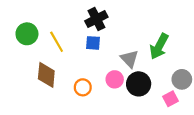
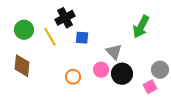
black cross: (96, 19) -> (65, 18), moved
green arrow: (159, 46) -> (141, 27), moved
brown diamond: (46, 75) -> (22, 66), moved

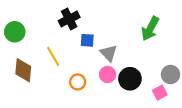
green circle: (24, 30) -> (15, 32), moved
yellow line: (50, 37) -> (53, 56), moved
gray triangle: (114, 52) -> (109, 53), moved

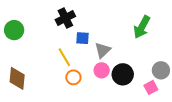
gray triangle: (109, 53) -> (103, 50), turned 30
yellow line: (53, 56) -> (64, 57), moved
brown diamond: (23, 70) -> (17, 78), moved

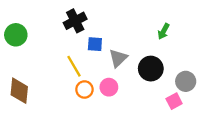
green arrow: (142, 27) -> (164, 31), size x0.6
pink circle: (102, 70) -> (109, 87), moved
black circle: (123, 74) -> (151, 69), moved

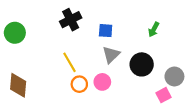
blue square: (95, 44) -> (106, 31), moved

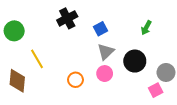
blue square: (106, 31) -> (100, 29), turned -32
yellow line: (69, 62) -> (37, 59), moved
pink circle: (102, 82) -> (105, 74), moved

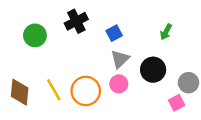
green circle: (14, 31) -> (35, 35), moved
yellow line: (37, 59) -> (54, 90), moved
orange circle: (75, 80) -> (86, 91), size x1.6

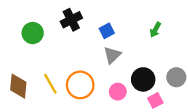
black circle: (153, 70) -> (143, 79), moved
pink circle: (119, 84) -> (118, 92), moved
pink square: (177, 103) -> (155, 100), moved

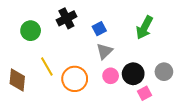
green arrow: (155, 30) -> (144, 28), size x1.6
yellow line: (50, 84) -> (47, 67), moved
pink circle: (118, 92) -> (111, 76), moved

